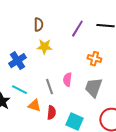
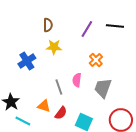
orange cross: (94, 59) -> (96, 60), moved, turned 32
cyan line: (19, 90) -> (23, 121), moved
red semicircle: (51, 113) -> (61, 113), turned 32

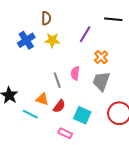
purple line: (87, 29) -> (85, 34), moved
orange cross: (96, 60) -> (101, 57), moved
blue cross: (27, 61) -> (26, 40), moved
cyan line: (23, 121) -> (30, 114), moved

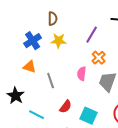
orange cross: (101, 57) -> (99, 58), moved
gray line: (57, 80) -> (51, 81), moved
orange triangle: (42, 99) -> (30, 67), moved

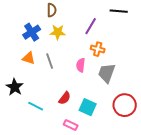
orange cross: (99, 58) -> (98, 49), turned -32
gray line: (51, 81) -> (50, 61), moved

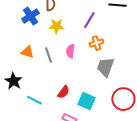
blue cross: (32, 32) -> (30, 16), moved
orange cross: (98, 49) -> (96, 43), turned -32
pink semicircle: (81, 65) -> (70, 51), moved

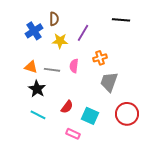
purple line: (89, 20) -> (83, 33), moved
gray line: (48, 55) -> (52, 70), turned -63
black star: (13, 81) -> (37, 89), moved

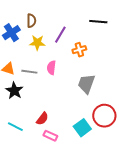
orange cross: (100, 58) -> (79, 50), moved
red semicircle: (67, 107) -> (42, 119), moved
cyan line: (38, 115) -> (15, 127), moved
cyan square: (90, 116) -> (82, 128), moved, turned 30

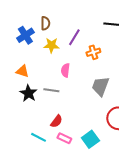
gray line: (29, 72) -> (51, 90), moved
cyan line: (15, 127) -> (38, 137), moved
cyan square: (82, 128) -> (90, 139), moved

